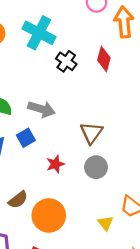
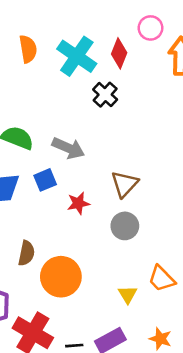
red diamond: (104, 59) -> (119, 53), moved
red star: (55, 164) -> (78, 203), moved
brown semicircle: (18, 200) -> (26, 253), turned -48

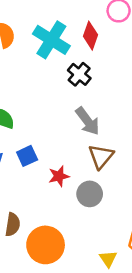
gray arrow: (68, 148) -> (88, 121), moved, turned 32
gray circle: (125, 226) -> (90, 194), moved

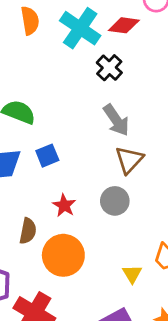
red diamond: (91, 36) -> (124, 25), turned 76
red star: (59, 176) -> (64, 205), moved, turned -30

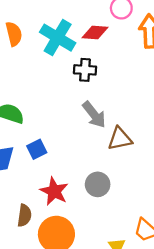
black cross: (109, 68) -> (85, 70), turned -35
brown triangle: (129, 160) -> (120, 139), moved, turned 40
red star: (64, 205) -> (54, 191), size x1.4

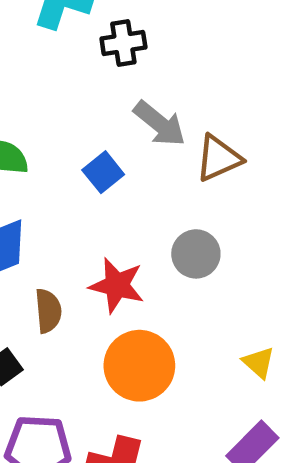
blue square: (37, 149) -> (103, 172), moved
brown semicircle: (24, 215) -> (48, 311), moved

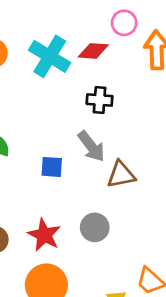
black cross: (123, 43) -> (100, 100), moved
blue square: (103, 172) -> (52, 167), turned 30

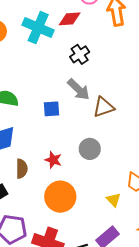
black cross: (100, 100) -> (80, 54), turned -30
red star: (44, 235) -> (53, 160), size x0.7

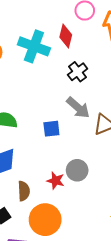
red diamond: (70, 19) -> (66, 36), turned -70
gray circle: (90, 149) -> (77, 170), moved
orange circle: (60, 197) -> (45, 220), moved

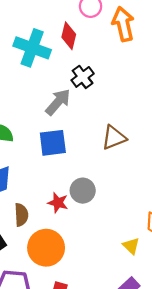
gray arrow: (78, 108) -> (58, 102), moved, turned -90
blue square: (51, 129) -> (53, 143), size x1.4

